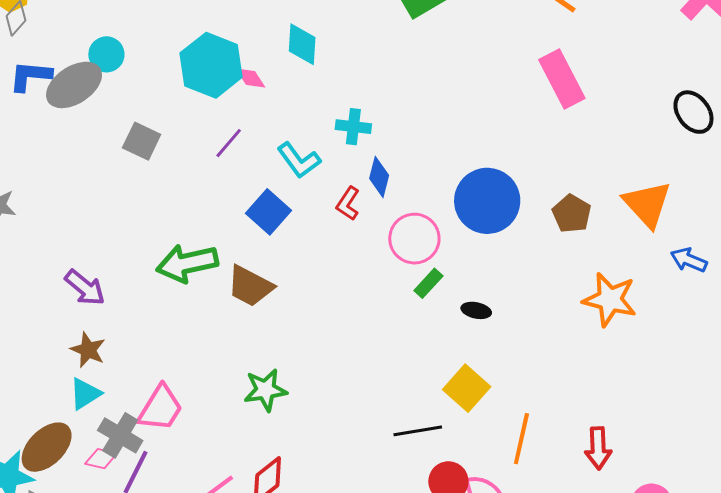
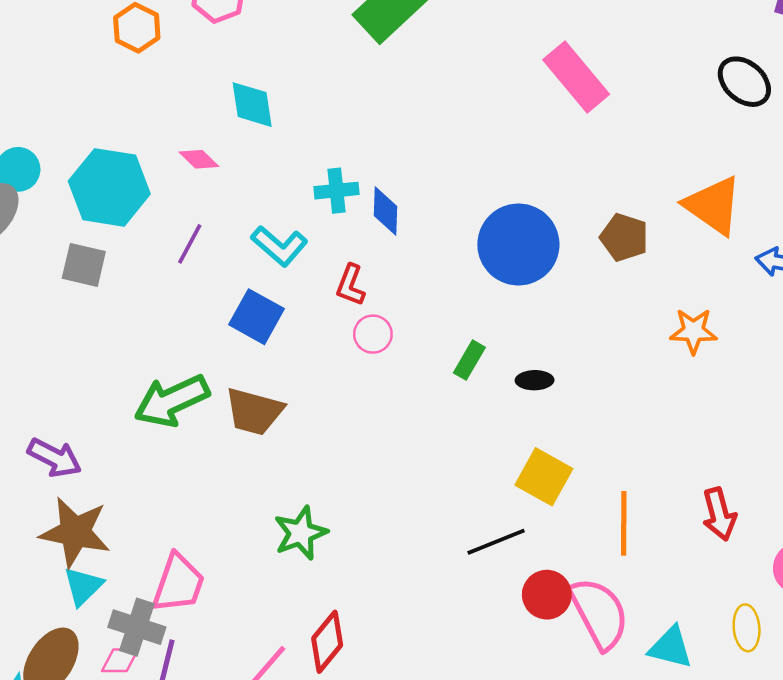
cyan hexagon: (211, 65) -> (109, 187), moved
blue diamond: (379, 177) -> (385, 211), moved
pink circle: (414, 239) -> (373, 334), moved, size x0.6
orange star: (610, 299) -> (693, 331), size x0.7
brown star: (88, 350) -> (75, 532), size x1.6

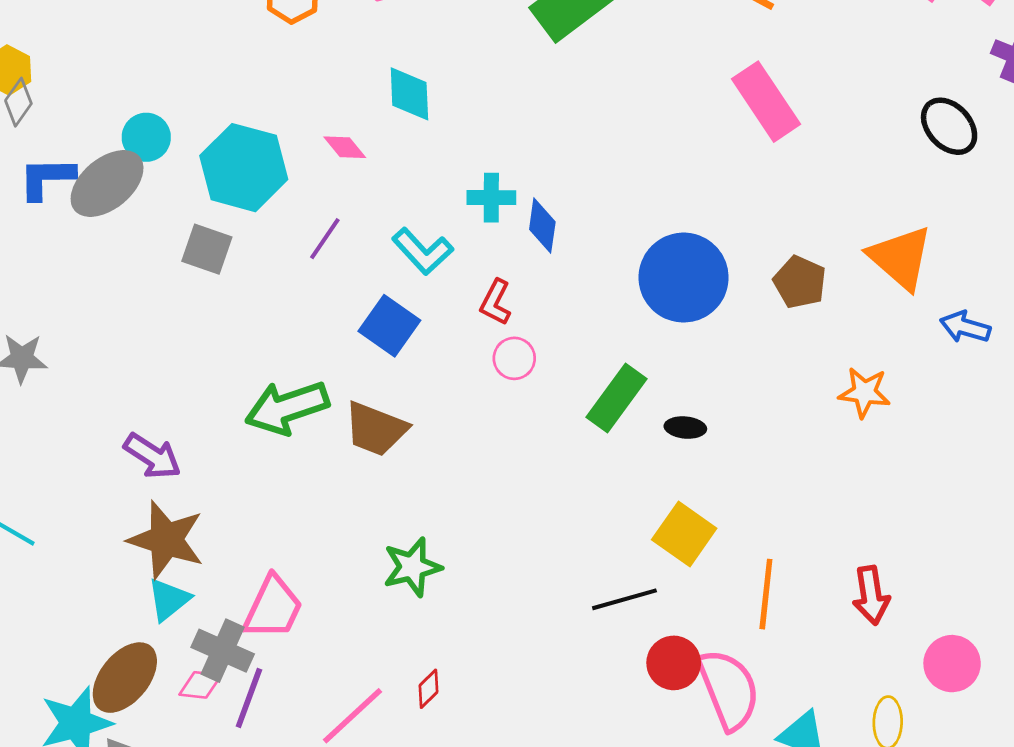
green rectangle: (469, 360) -> (617, 398), size x1.6
red diamond: (327, 642) -> (428, 689), size x0.6

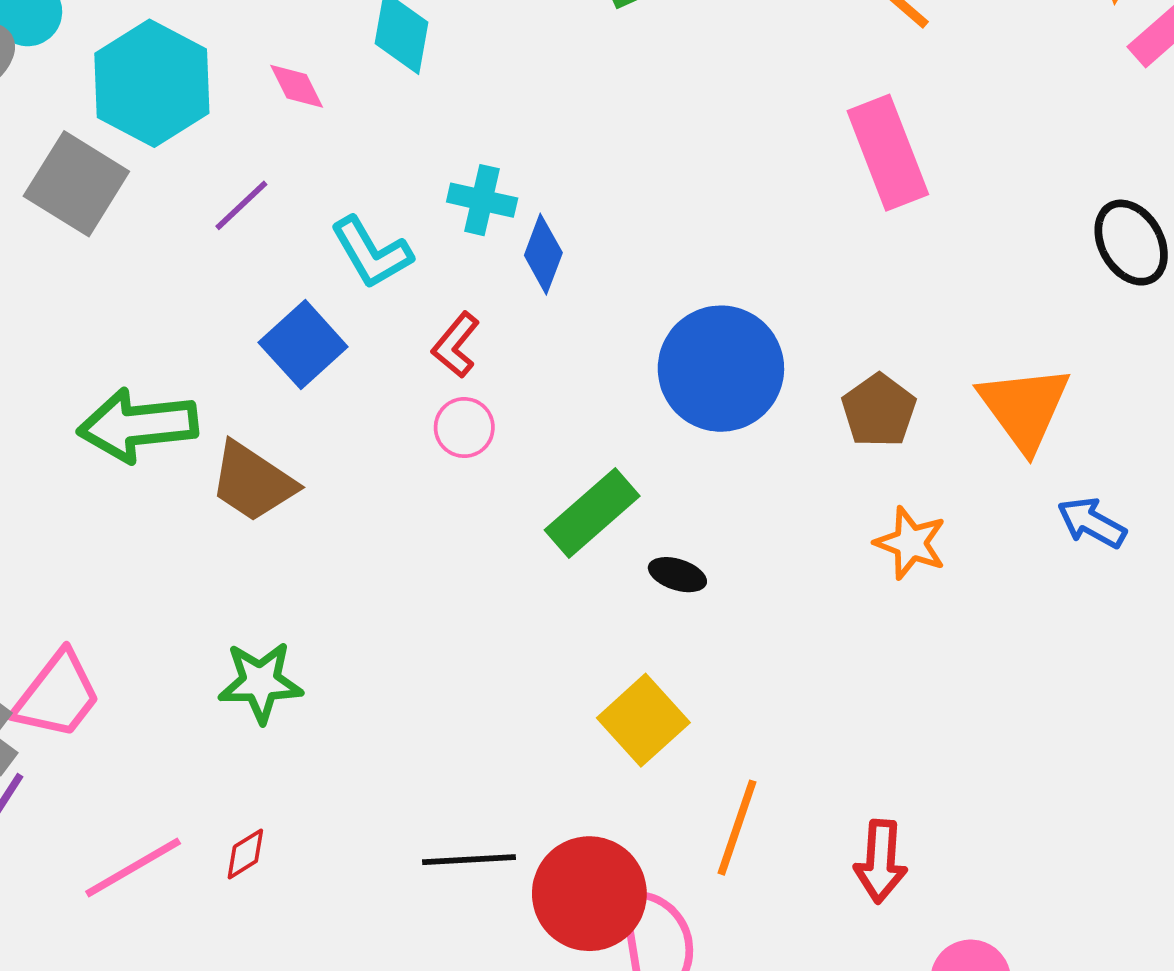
gray square: (207, 249) -> (76, 184), size x1.4
orange star: (864, 392) -> (911, 543), moved
black line: (624, 599) -> (469, 860), moved
red circle: (674, 663) -> (589, 894), size x1.5

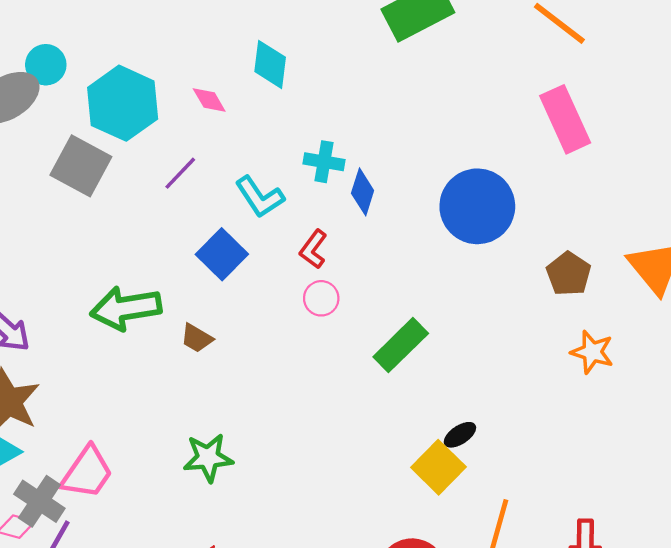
blue circle: (721, 369) -> (477, 206), moved
brown trapezoid: (253, 482) -> (197, 338), size x0.6
black ellipse: (677, 575) -> (460, 435), moved, turned -48

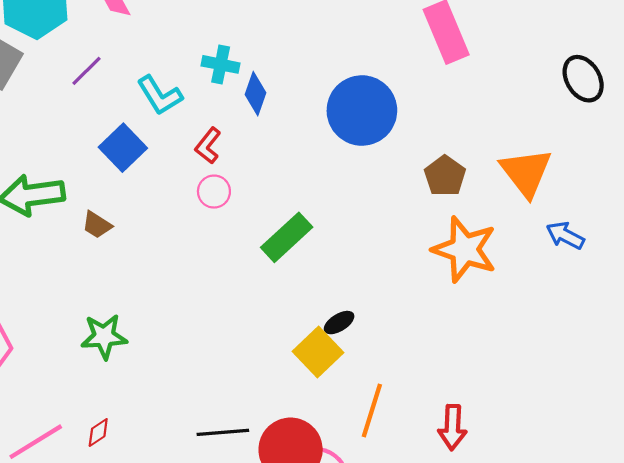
orange star: (592, 352) -> (465, 249), size x1.6

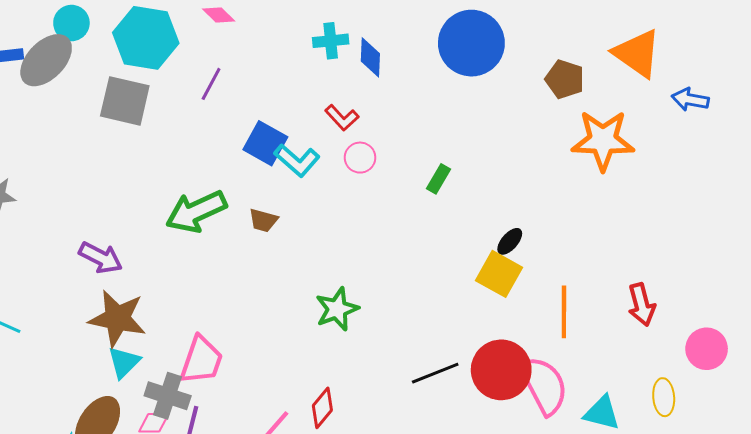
cyan L-shape: (160, 95) -> (297, 160), moved
red L-shape: (208, 146) -> (342, 118), turned -64
green rectangle: (287, 237) -> (438, 179), size x0.6
green star: (104, 337) -> (337, 309), moved
red diamond: (98, 432) -> (322, 408), size x1.4

